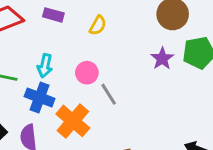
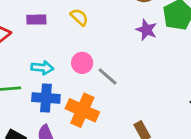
yellow semicircle: (98, 25) -> (79, 17), turned -60
cyan arrow: (45, 66) -> (42, 68), turned -80

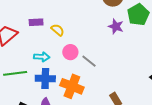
yellow semicircle: (79, 17) -> (58, 30), moved

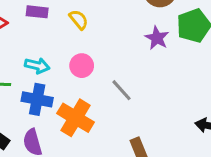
yellow semicircle: (58, 30) -> (79, 20), moved
gray line: (89, 61) -> (122, 90), moved

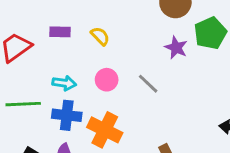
gray line: (122, 90) -> (148, 84), moved

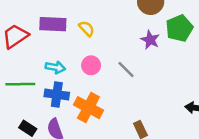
purple rectangle: (60, 32) -> (53, 24), size x1.5

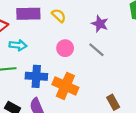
purple star: (150, 40) -> (100, 24), moved
cyan arrow: (55, 67) -> (18, 45), moved

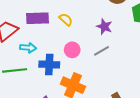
gray line: (96, 50) -> (102, 51), turned -70
blue cross: (36, 76) -> (49, 65), moved

